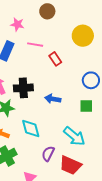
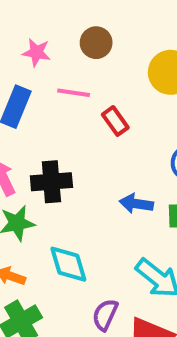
brown circle: (47, 11) -> (96, 43), moved
blue arrow: (53, 99) -> (136, 204), moved

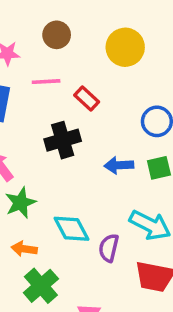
black cross: (51, 182) -> (63, 140), moved
purple semicircle: (105, 315) -> (109, 248), moved

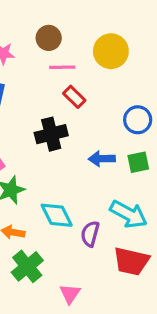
pink line: (46, 82) -> (62, 67), moved

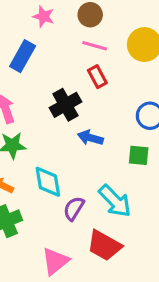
black cross: (51, 134) -> (66, 105), turned -32
blue arrow: (102, 159) -> (90, 138), moved
pink triangle: (70, 294) -> (55, 261), moved, size x1.4

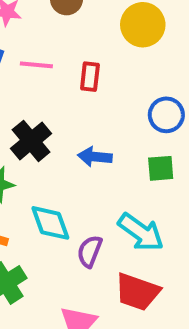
pink line: (95, 46) -> (36, 65), moved
red rectangle: (97, 77) -> (90, 77), turned 45
black cross: (66, 105) -> (31, 141), moved

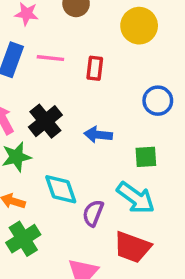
green square: (161, 168) -> (146, 157), moved

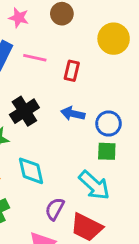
blue circle: (158, 101) -> (108, 124), moved
blue arrow: (98, 135) -> (73, 114), moved
purple semicircle: (93, 213) -> (55, 209), moved

